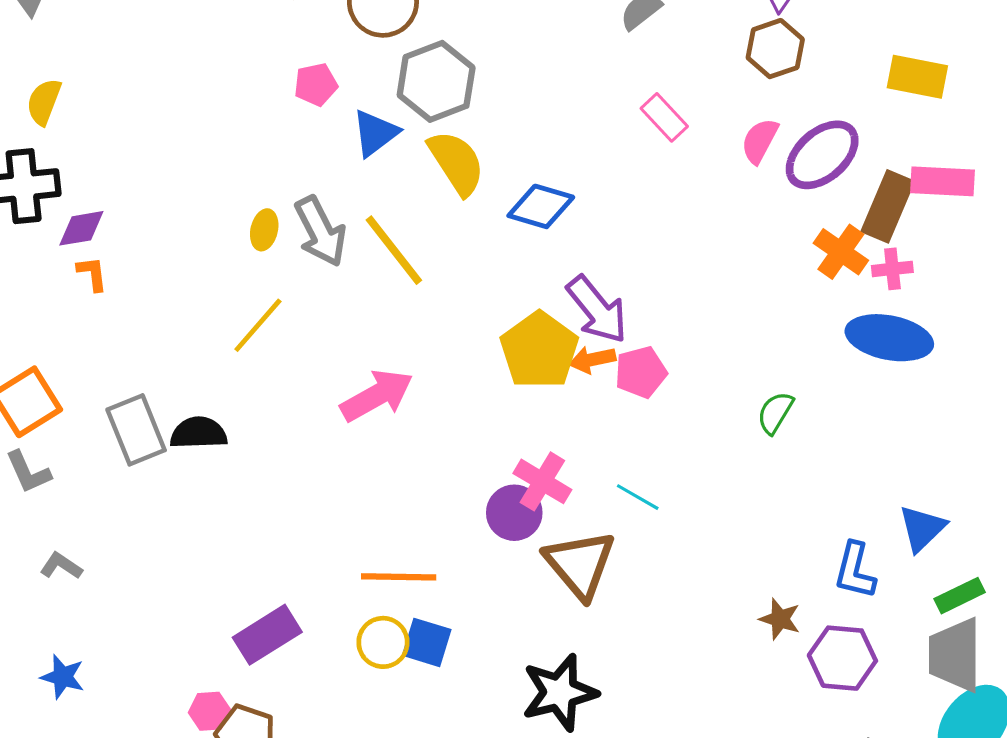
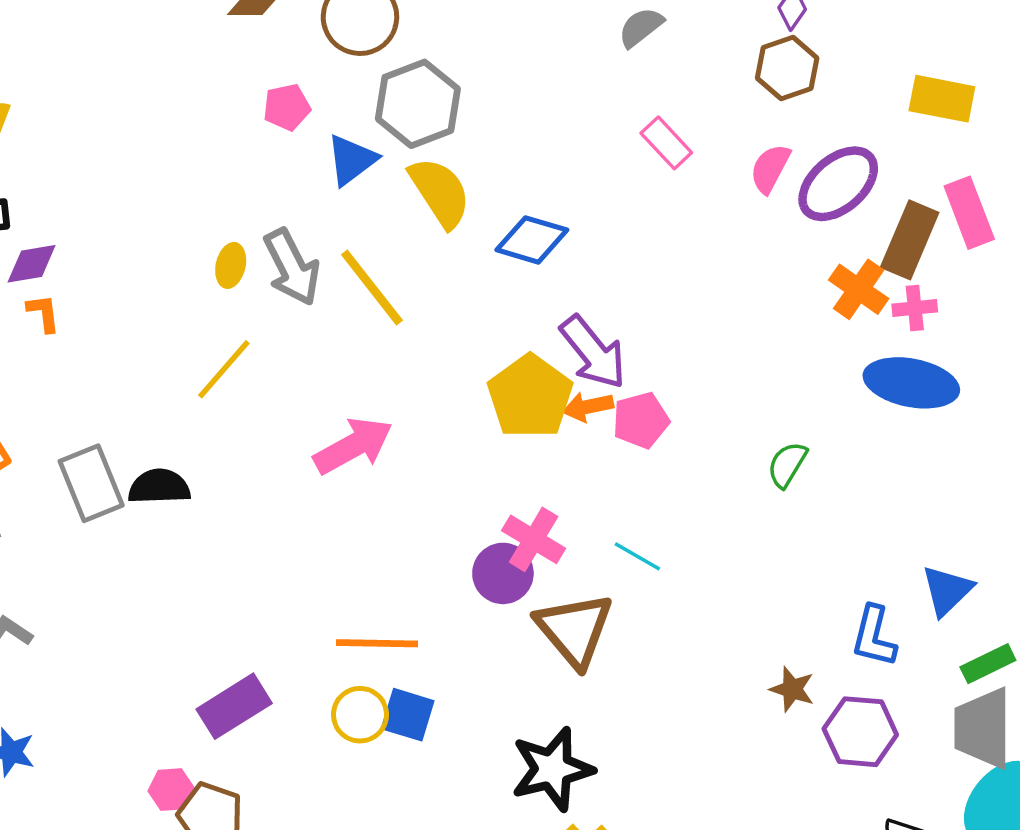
pink rectangle: (942, 181) -> (969, 213), turned 66

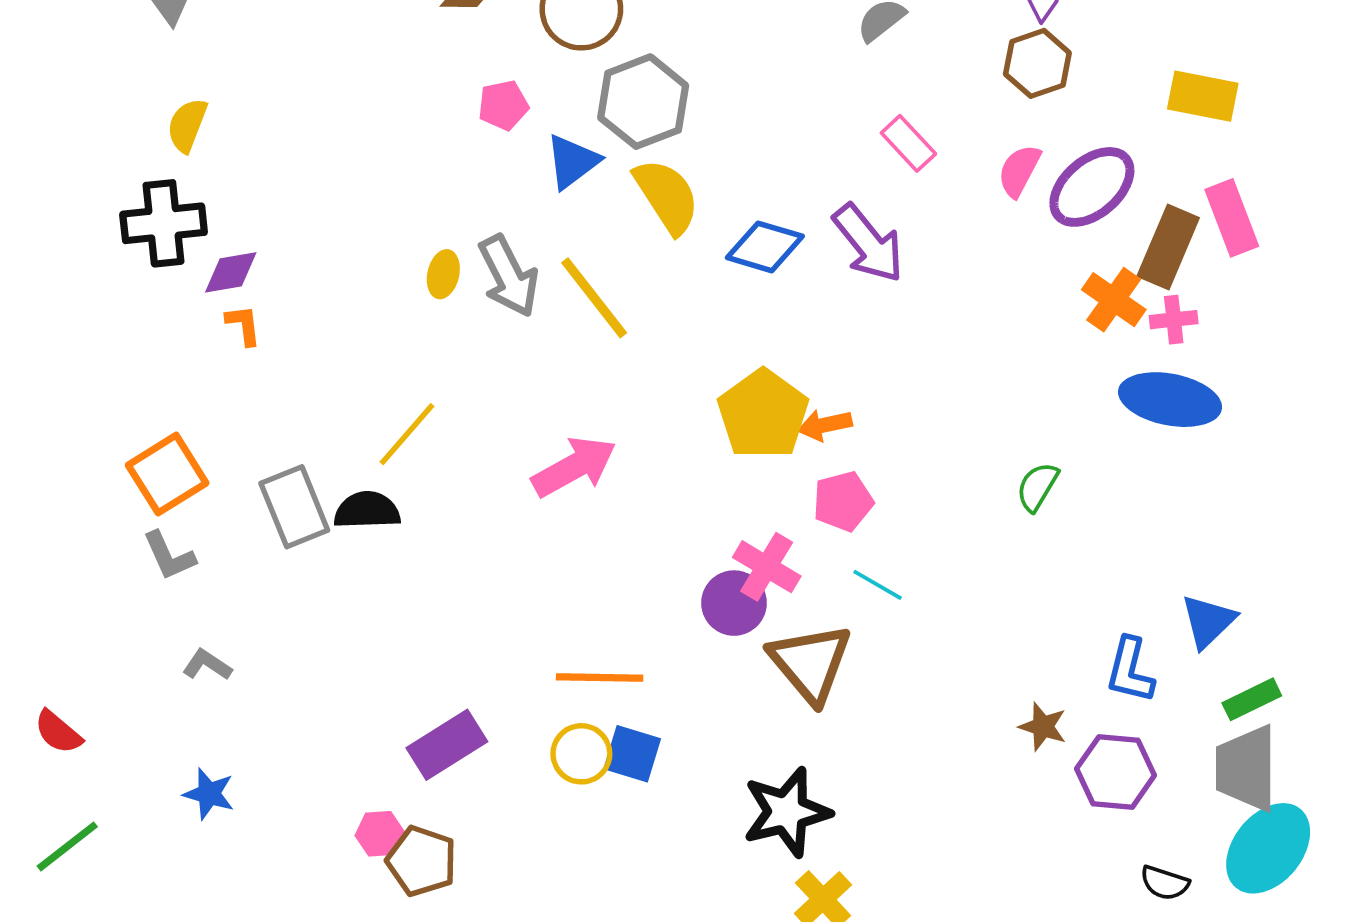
purple arrow: (593, 352) -> (868, 243), moved
yellow line: (224, 369) -> (407, 434), moved
pink pentagon: (641, 420) -> (843, 501), moved

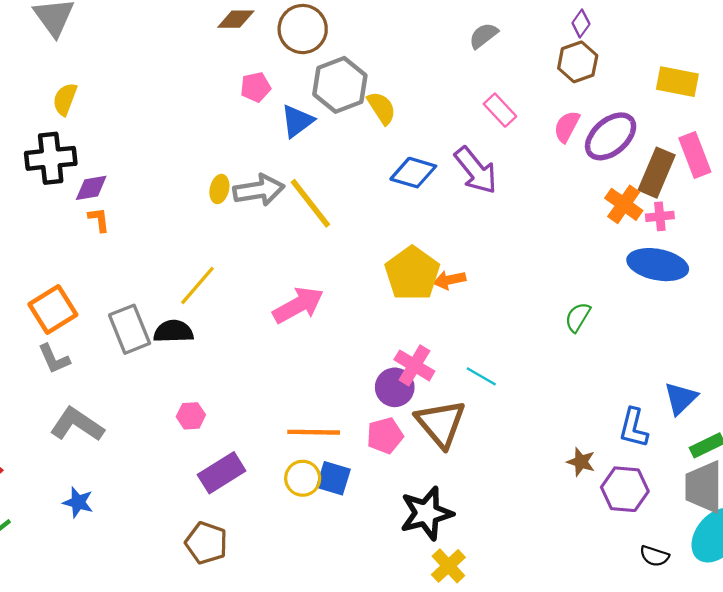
yellow semicircle: (667, 196) -> (382, 108), moved, size x0.7
gray arrow: (509, 276) -> (259, 190), turned -72
pink pentagon: (843, 501) -> (385, 436), moved
gray L-shape: (207, 665) -> (77, 425), size x1.8
pink hexagon: (380, 834) -> (191, 416), moved

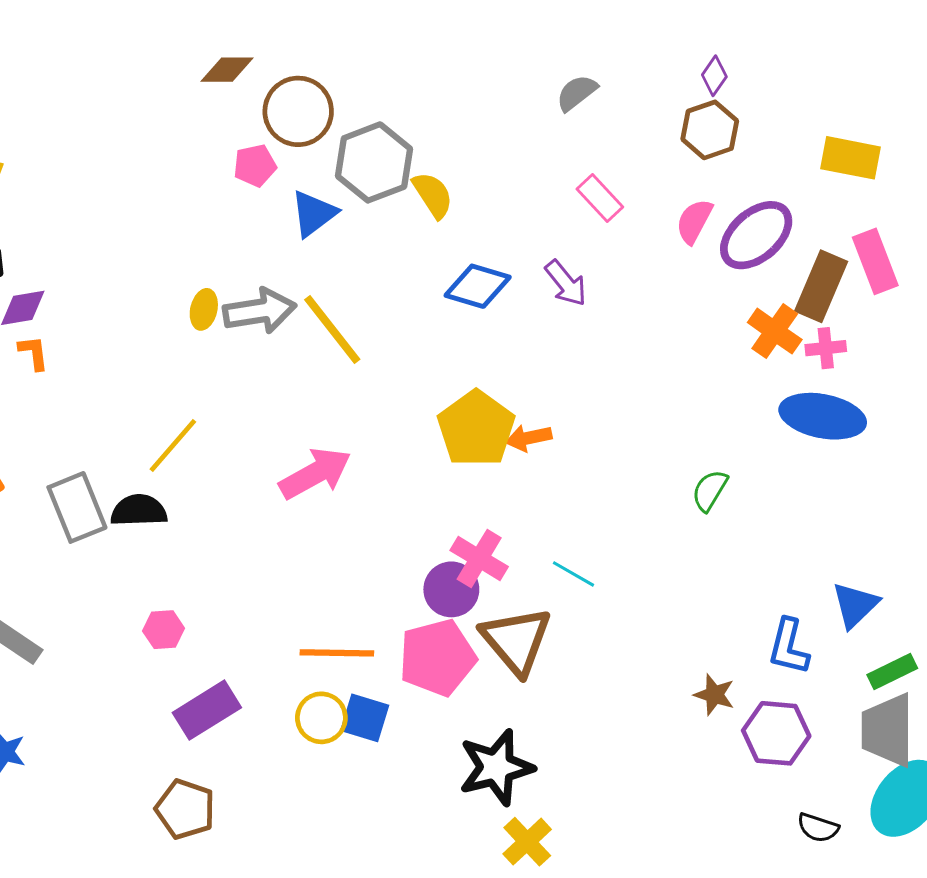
brown circle: (303, 29) -> (298, 111), moved
purple arrow: (476, 170) -> (566, 283), size x0.7
pink pentagon: (385, 436) -> (437, 658), size x1.5

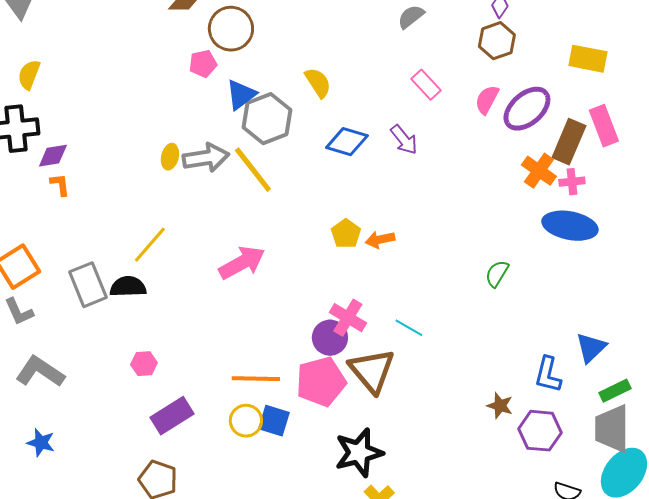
gray hexagon: (374, 162) -> (267, 119), moved
yellow pentagon: (476, 429) -> (346, 234), size x0.6

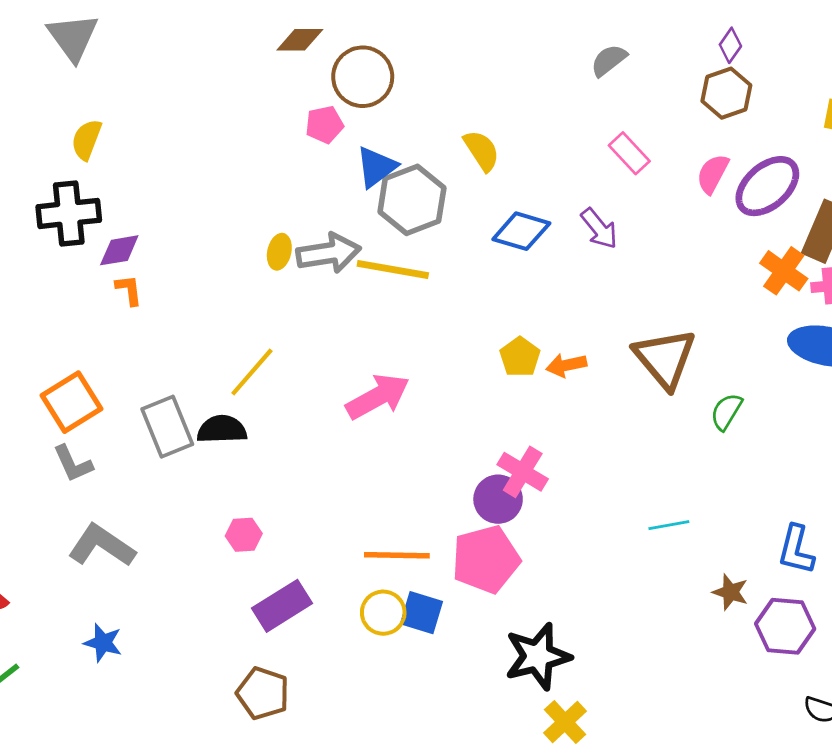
yellow line: (253, 170) -> (393, 269), turned -42
cyan line: (409, 328) -> (669, 525), moved, turned -40
brown triangle: (372, 371) -> (665, 358), moved

